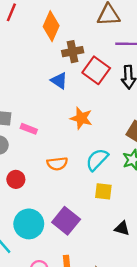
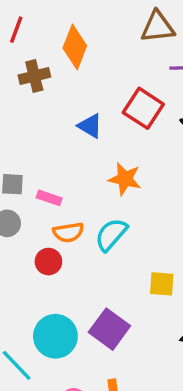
brown cross: (73, 52) -> (34, 76), moved
cyan semicircle: (97, 160) -> (111, 235), moved
orange semicircle: (57, 164) -> (68, 232), moved
red circle: (16, 179) -> (48, 262), moved

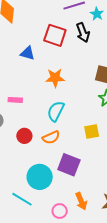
orange semicircle: (68, 232) -> (51, 137), moved

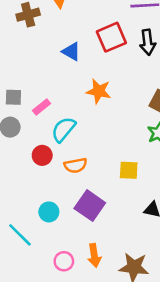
red square: (55, 35) -> (111, 37), turned 35
pink rectangle: (15, 100) -> (41, 107), turned -56
cyan semicircle: (56, 111) -> (63, 129), moved
cyan circle: (40, 177) -> (49, 212), size x0.6

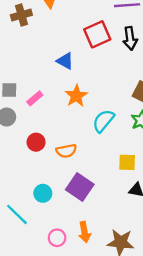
blue triangle: (71, 52) -> (65, 61), moved
orange star: (99, 91) -> (76, 96), moved, turned 30
cyan semicircle: (63, 129) -> (103, 121), moved
yellow square: (129, 170) -> (127, 162), moved

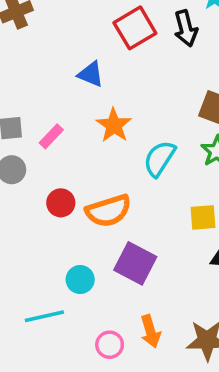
orange semicircle: (66, 151) -> (108, 211), size x1.4
cyan line: (17, 214) -> (44, 316), turned -50

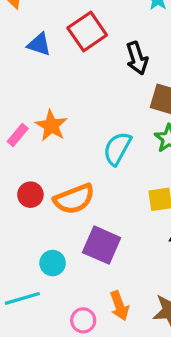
black arrow: (186, 28) -> (137, 58), moved
blue triangle: (91, 74) -> (39, 44), moved
orange star: (114, 125) -> (51, 126), moved

